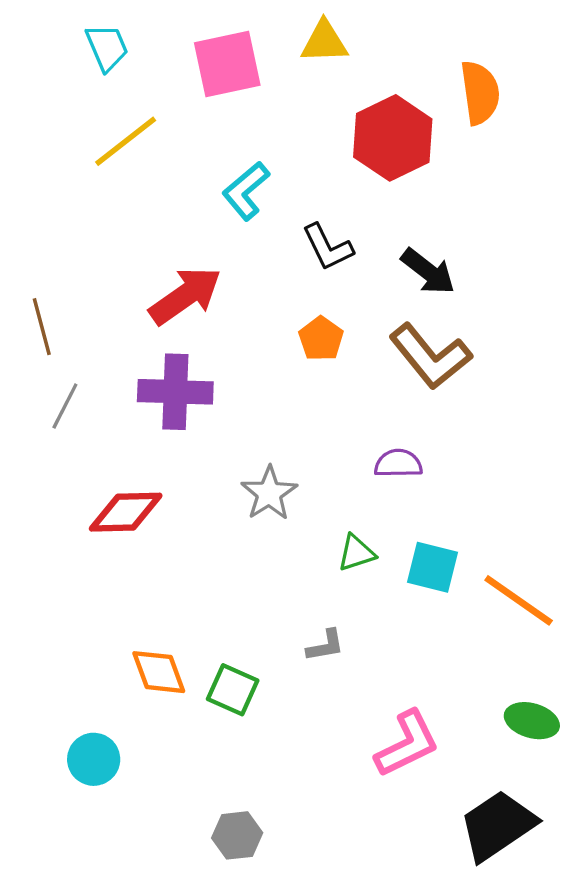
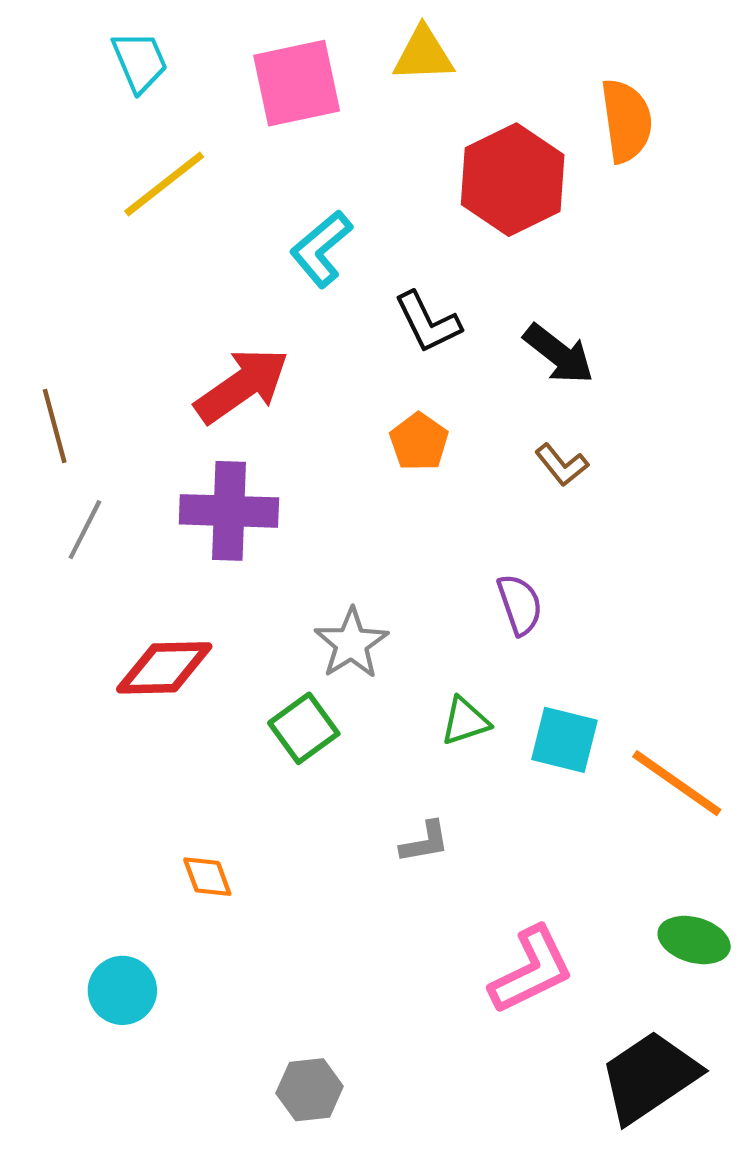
brown L-shape: (430, 356) -> (562, 465), size x0.5
purple semicircle: (398, 463) -> (520, 604), turned 72
orange diamond: (159, 672) -> (207, 877), size x0.7
green square: (233, 690) -> (304, 728), moved, turned 30

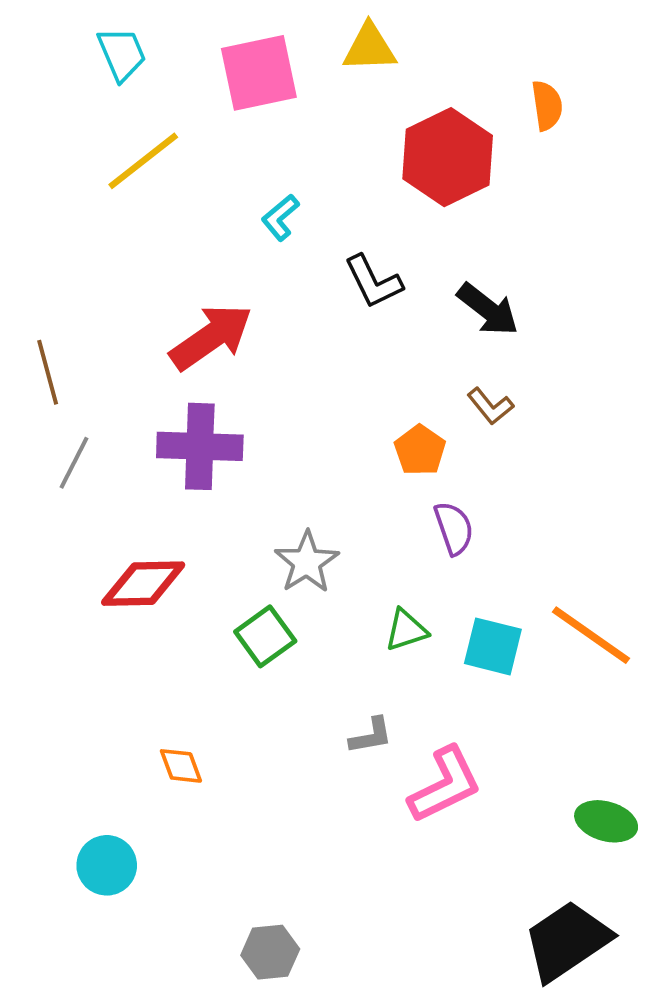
orange semicircle: (626, 121) -> (547, 106), size x0.7
cyan L-shape: (321, 249) -> (280, 218), size x0.7
orange pentagon: (419, 442) -> (420, 450), moved
orange line: (677, 783) -> (591, 635), moved
pink L-shape: (531, 970) -> (445, 785), moved

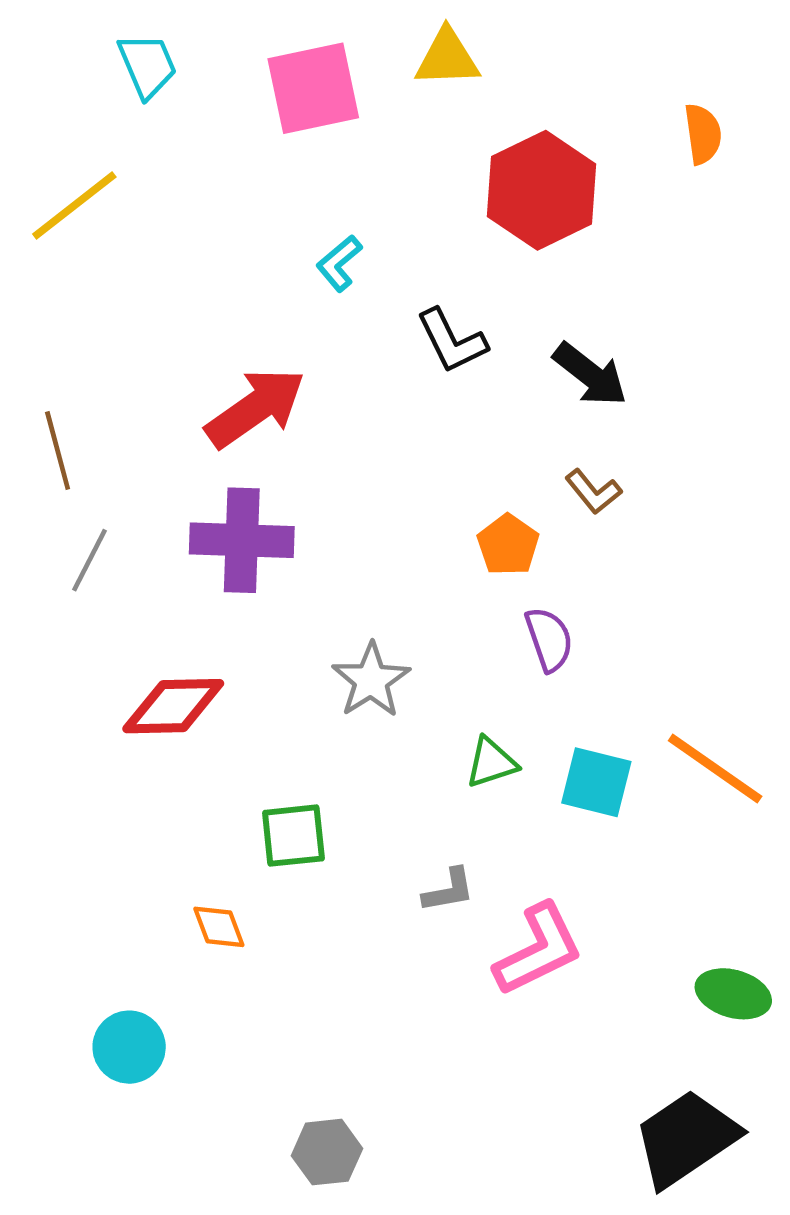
orange semicircle: (547, 106) -> (703, 134), moved
yellow line: (143, 161) -> (74, 205), moved
green square: (265, 636) -> (293, 836), moved, turned 30

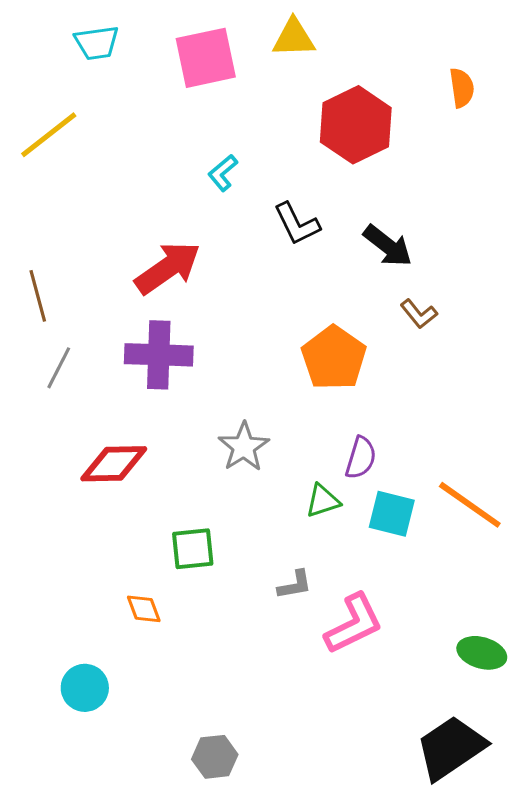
cyan trapezoid: (147, 65) -> (97, 43), turned 105
brown L-shape: (593, 492) -> (419, 314), moved
orange pentagon: (508, 545) -> (334, 358), size x1.6
purple semicircle: (549, 639) -> (361, 458), moved, turned 36

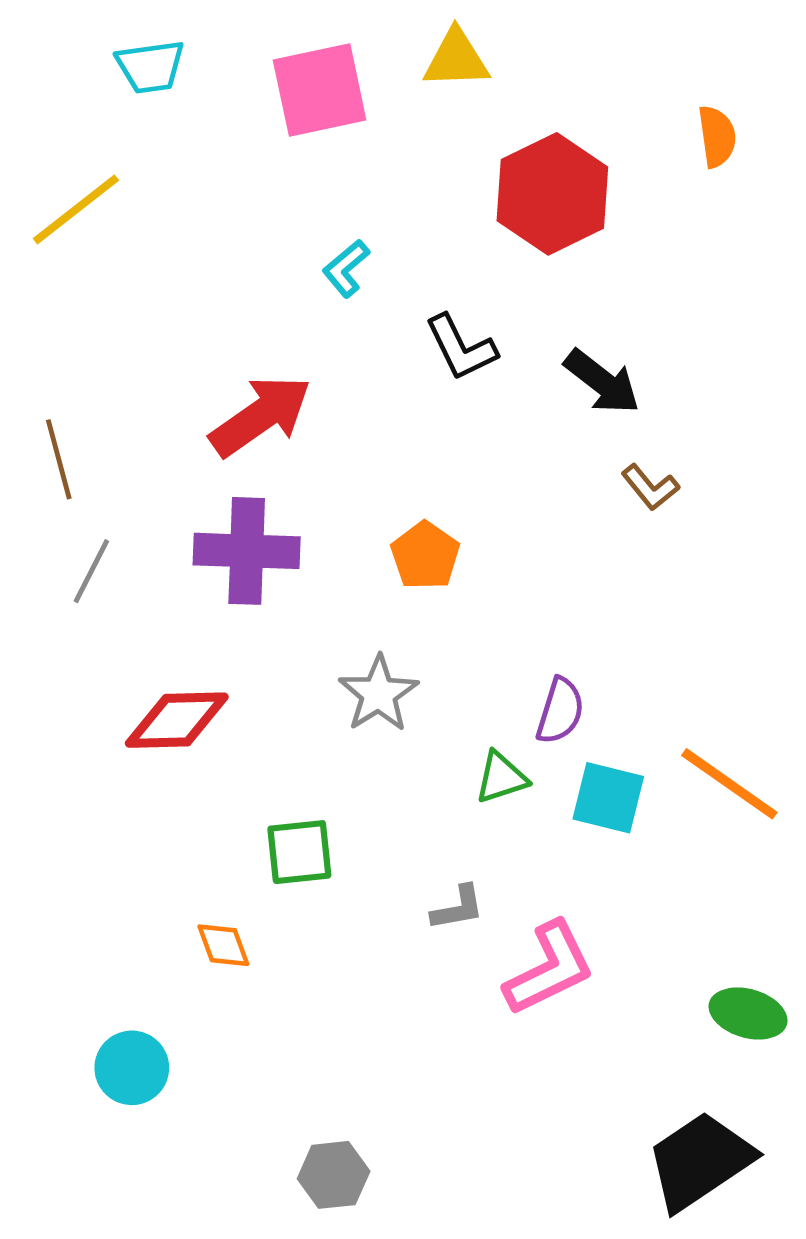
orange pentagon: (334, 358) -> (425, 556), moved, size x0.7

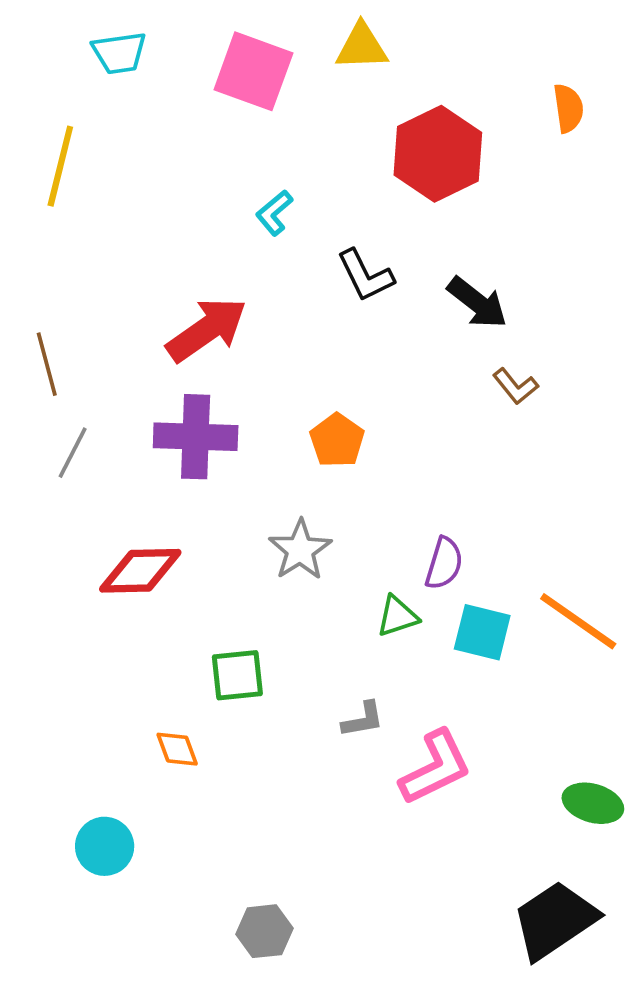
pink square: (320, 90) -> (253, 71), turned 32
yellow line: (76, 209) -> (60, 166), turned -38

